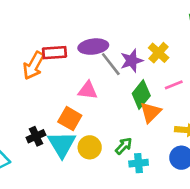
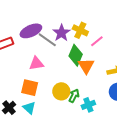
yellow cross: (159, 53) -> (80, 30), moved
cyan triangle: (62, 144) -> (29, 108), size x0.6
yellow circle: (90, 147) -> (61, 91), moved

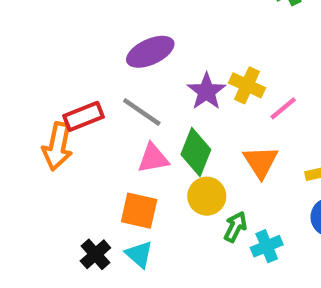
purple ellipse: (31, 31) -> (150, 52), moved
gray line: (47, 40) -> (142, 112), moved
green diamond: (76, 55) -> (196, 152), moved
yellow circle: (61, 91) -> (207, 196), moved

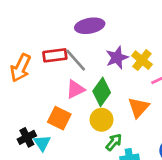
red rectangle: (84, 116) -> (55, 55), moved
pink triangle: (153, 158) -> (75, 89), turned -30
cyan triangle: (139, 254) -> (42, 143), moved

